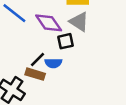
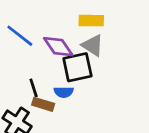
black square: (66, 41) -> (77, 67), size x1.6
black line: (38, 59) -> (34, 88), moved, turned -63

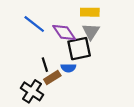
gray triangle: (93, 45) -> (91, 31), turned 30
brown rectangle: (43, 104) -> (52, 77), turned -49

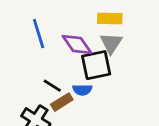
blue line: (34, 24) -> (39, 34), turned 35
black line: (45, 65) -> (52, 86), turned -40

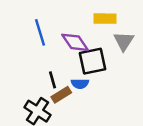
gray triangle: (111, 43) -> (124, 41), moved
black line: (52, 86) -> (52, 80), turned 42

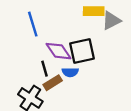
gray triangle: (124, 41) -> (111, 21), moved, turned 30
purple diamond: (75, 42) -> (59, 51), moved

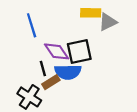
blue semicircle: (70, 72) -> (68, 72), size x1.6

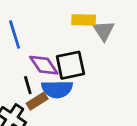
gray triangle: (108, 22) -> (104, 31), turned -36

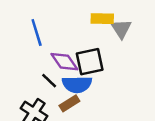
black line: (28, 85) -> (49, 81), turned -30
brown rectangle: (37, 101) -> (69, 103), moved

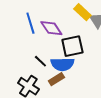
yellow rectangle: (102, 19) -> (82, 12), turned 42
purple diamond: (64, 62) -> (51, 28), moved

